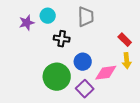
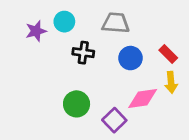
gray trapezoid: (86, 17) -> (116, 23), turned -85
blue circle: (83, 62) -> (131, 58), moved
green circle: (57, 77) -> (77, 104), size x0.7

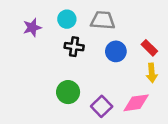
cyan circle: (64, 22) -> (67, 19), moved
pink diamond: (143, 99) -> (136, 103), moved

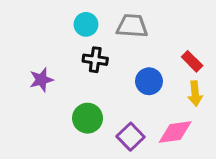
purple star: (32, 27) -> (41, 80), moved
blue circle: (116, 51) -> (149, 81), moved

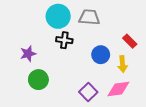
cyan circle: (86, 24) -> (58, 16), size x1.5
yellow arrow: (195, 94) -> (122, 64), moved
green circle: (88, 118) -> (38, 80), moved

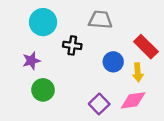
cyan circle: (58, 16) -> (43, 22), moved
red rectangle: (130, 41) -> (146, 47), size x1.5

